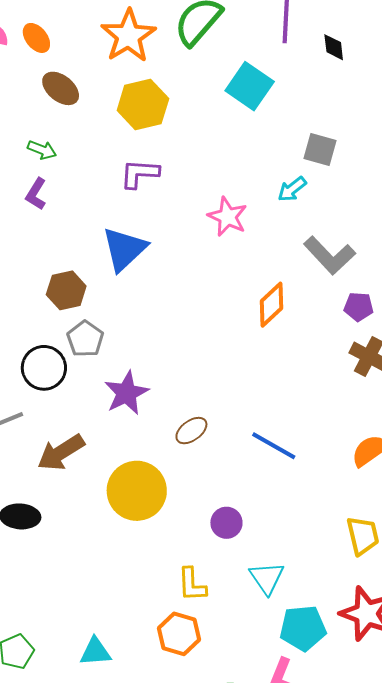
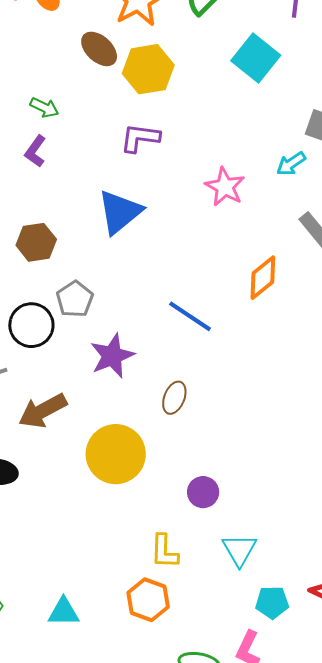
brown ellipse: (61, 88) -> (99, 49), moved
brown hexagon: (66, 290) -> (36, 242), moved
brown ellipse: (191, 431) -> (174, 398), turned -36
blue line: (274, 446) -> (190, 316), moved
cyan pentagon: (303, 628) -> (272, 602), size x0.7

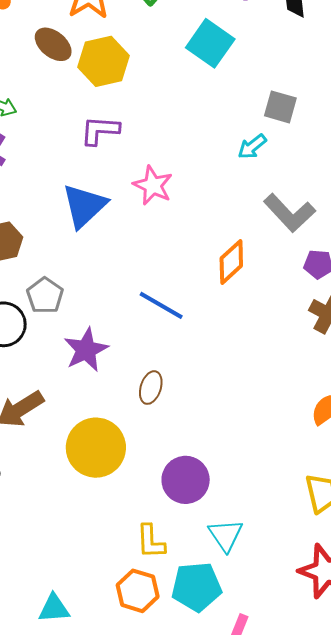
pink star: (225, 187) -> (153, 185), moved
purple circle: (203, 492) -> (186, 480), size x1.5
cyan pentagon: (272, 602) -> (197, 587), moved, size x1.5

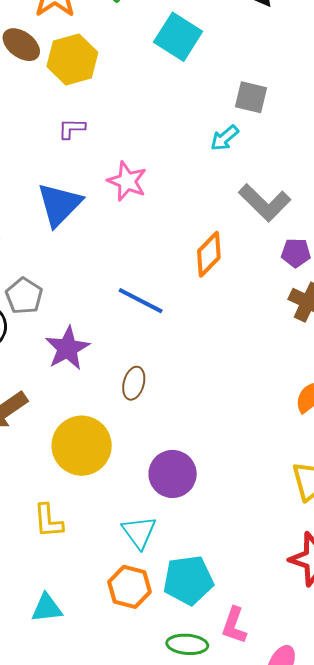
purple L-shape: (100, 130) -> (72, 129), size x0.7
cyan triangle: (226, 535) -> (139, 532), moved
yellow L-shape: (151, 542) -> (48, 521), moved

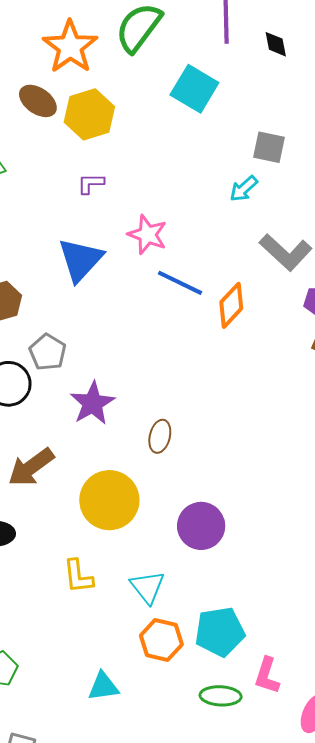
blue line: (141, 301) -> (180, 283), moved
cyan triangle: (139, 532) -> (147, 587), moved
cyan triangle: (47, 608) -> (103, 686), moved

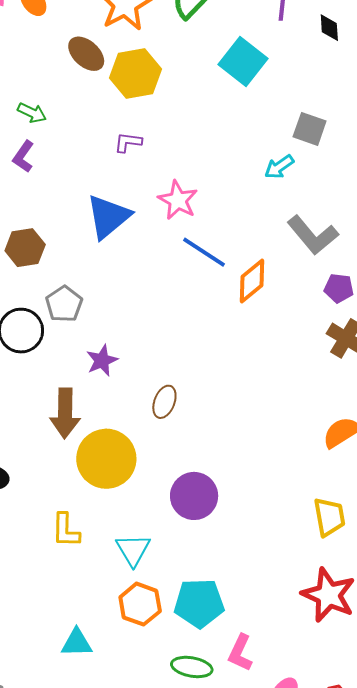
purple star: (93, 403) -> (102, 360), size x0.7
brown arrow: (31, 467) -> (65, 413), moved, turned -60

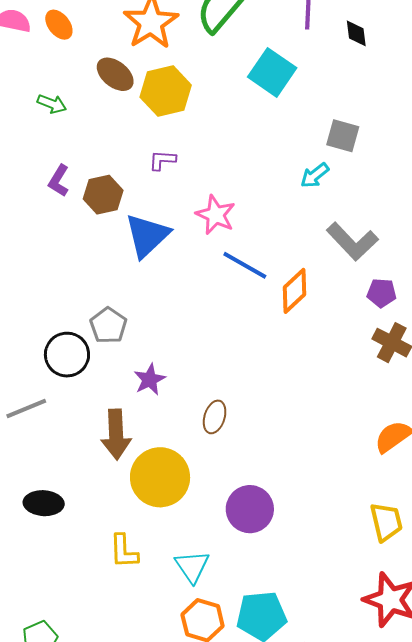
green arrow: (32, 113) -> (52, 104), moved
brown hexagon: (25, 248) -> (103, 195), moved

